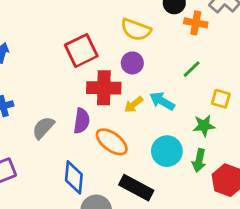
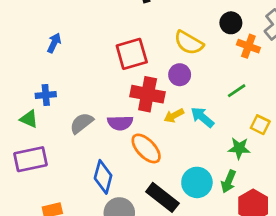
purple semicircle: (82, 121) -> (120, 123), turned 70
cyan circle: (167, 151) -> (197, 182), moved

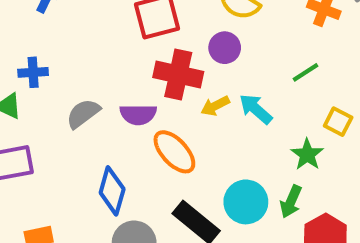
green star: (239, 148) -> (307, 155), turned 30

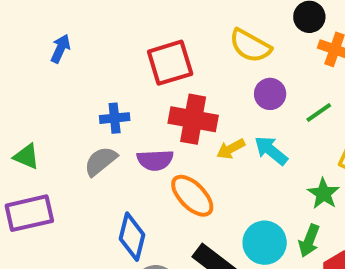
purple circle: (225, 48) -> (270, 94), moved
blue cross: (33, 72) -> (115, 118), moved

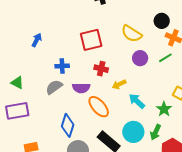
blue arrow: (60, 49) -> (37, 40), moved
green line: (319, 112) -> (165, 58), moved
red cross: (193, 119) -> (101, 69), size x0.6
cyan arrow: (271, 150) -> (137, 101), moved

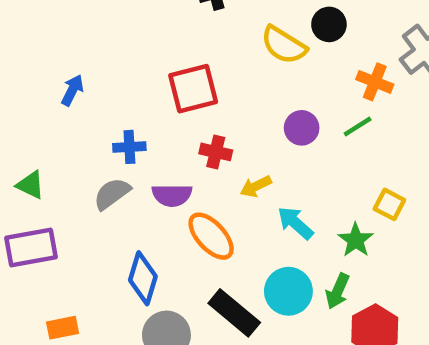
black circle: (162, 21) -> (329, 24), moved
yellow semicircle: (132, 34) -> (284, 45), moved

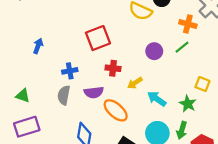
gray semicircle: (112, 194) -> (64, 95), turned -36

